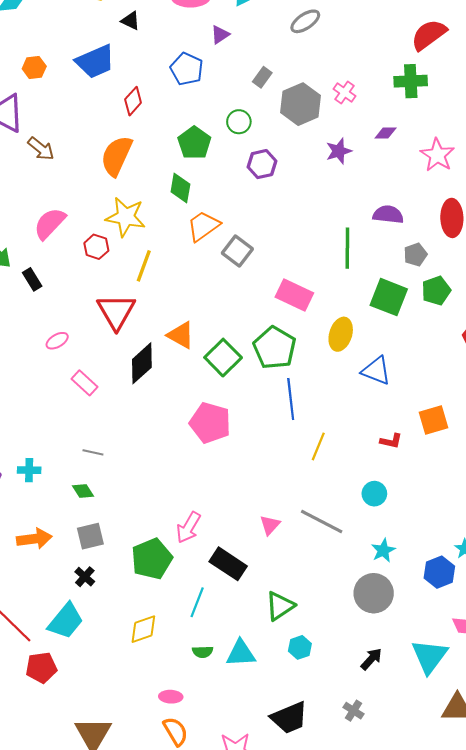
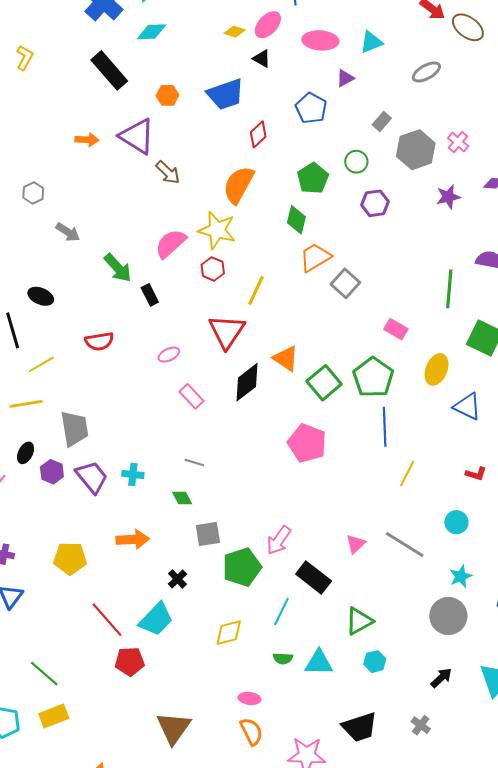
yellow star: (126, 217) -> (217, 230), moved
pink rectangle: (294, 295) -> (396, 329), size x0.7
gray square: (90, 536) -> (208, 534), moved

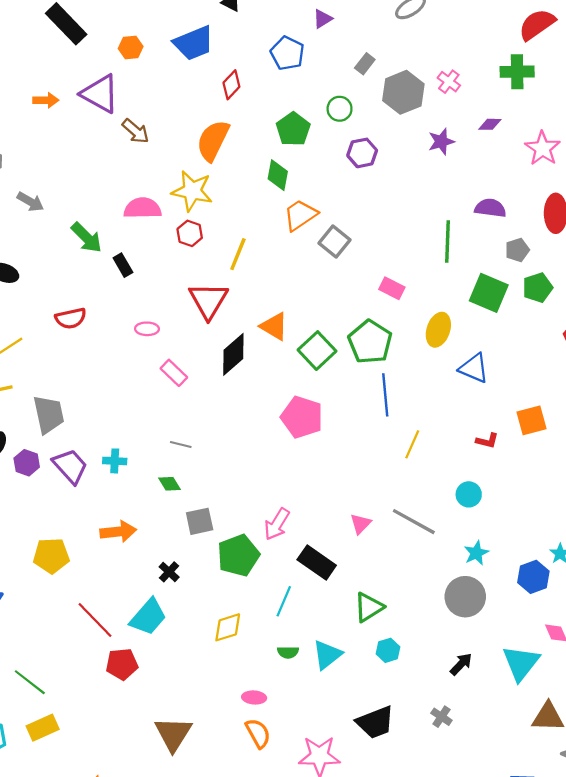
pink semicircle: (171, 244) -> (142, 208), turned 44
pink ellipse: (169, 355) -> (147, 329), turned 30
cyan triangle: (319, 663) -> (327, 655), turned -36

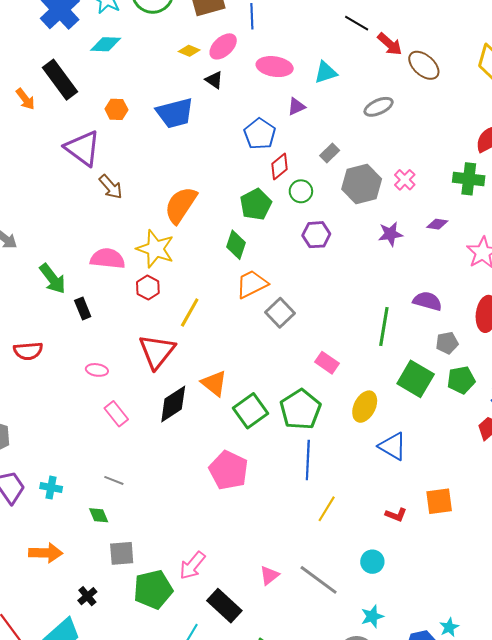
red diamond: (231, 85) -> (279, 167), moved
orange arrow: (46, 100) -> (25, 99), moved, turned 45

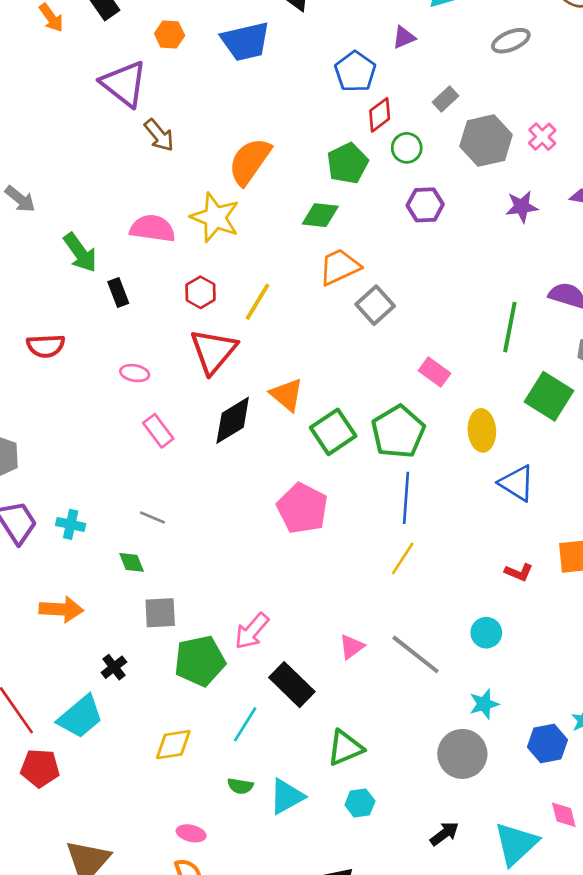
green diamond: (236, 245) -> (320, 215), turned 76
red hexagon: (148, 288) -> (201, 292), moved
yellow ellipse: (365, 407) -> (482, 430), turned -32
yellow line: (327, 509) -> (403, 558), moved

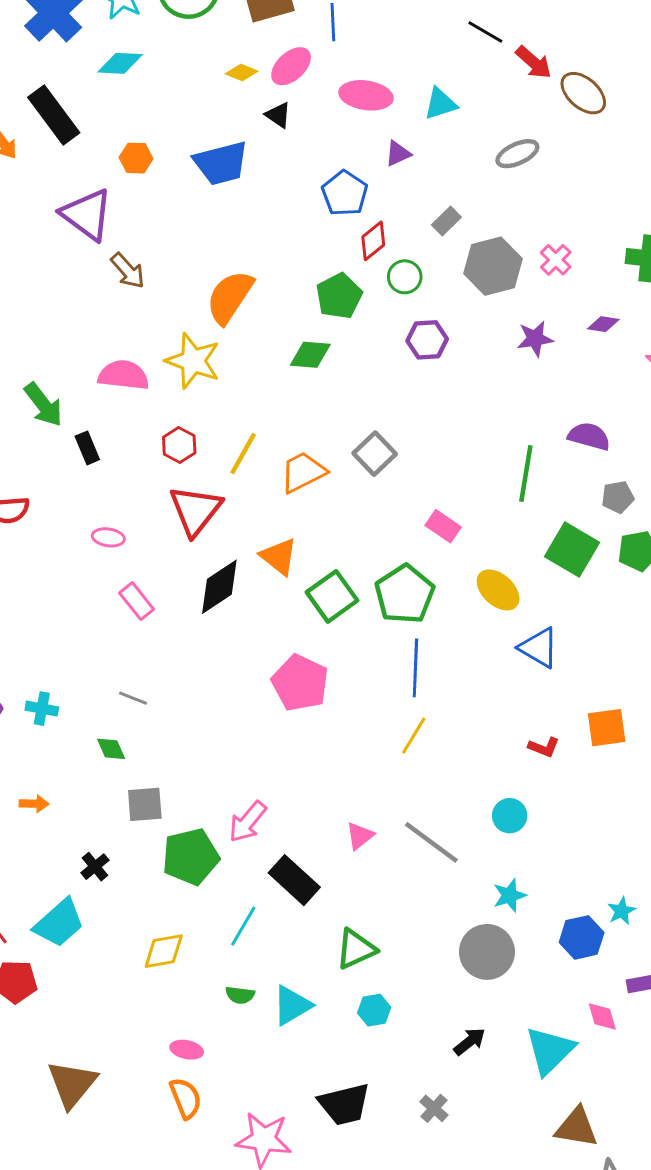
orange trapezoid: (339, 267) -> (303, 472), moved
yellow ellipse: (482, 430) -> (498, 590), turned -42
orange arrow: (61, 609) -> (34, 804), size x0.6

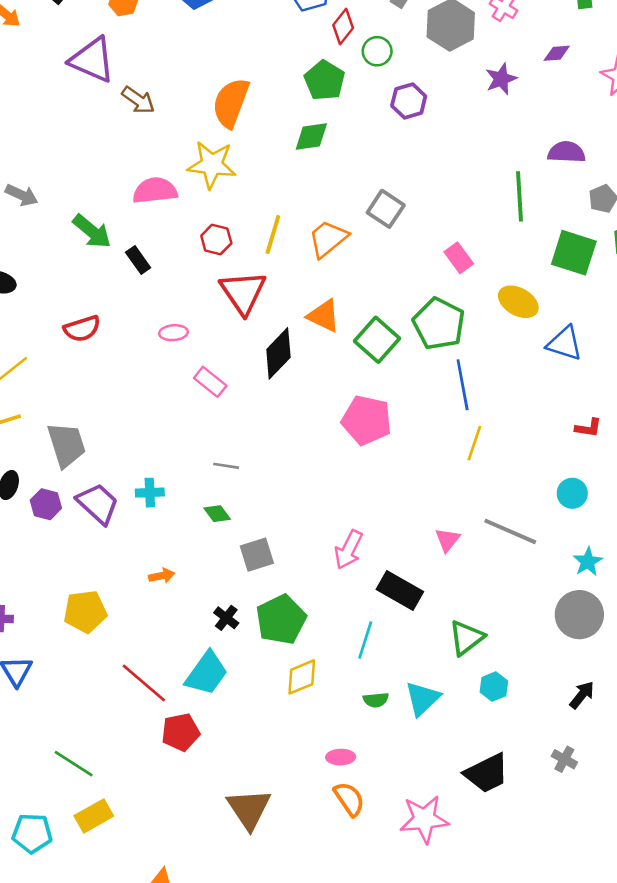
pink rectangle: (443, 526) -> (459, 258), turned 32
green pentagon: (191, 857) -> (281, 619), moved

